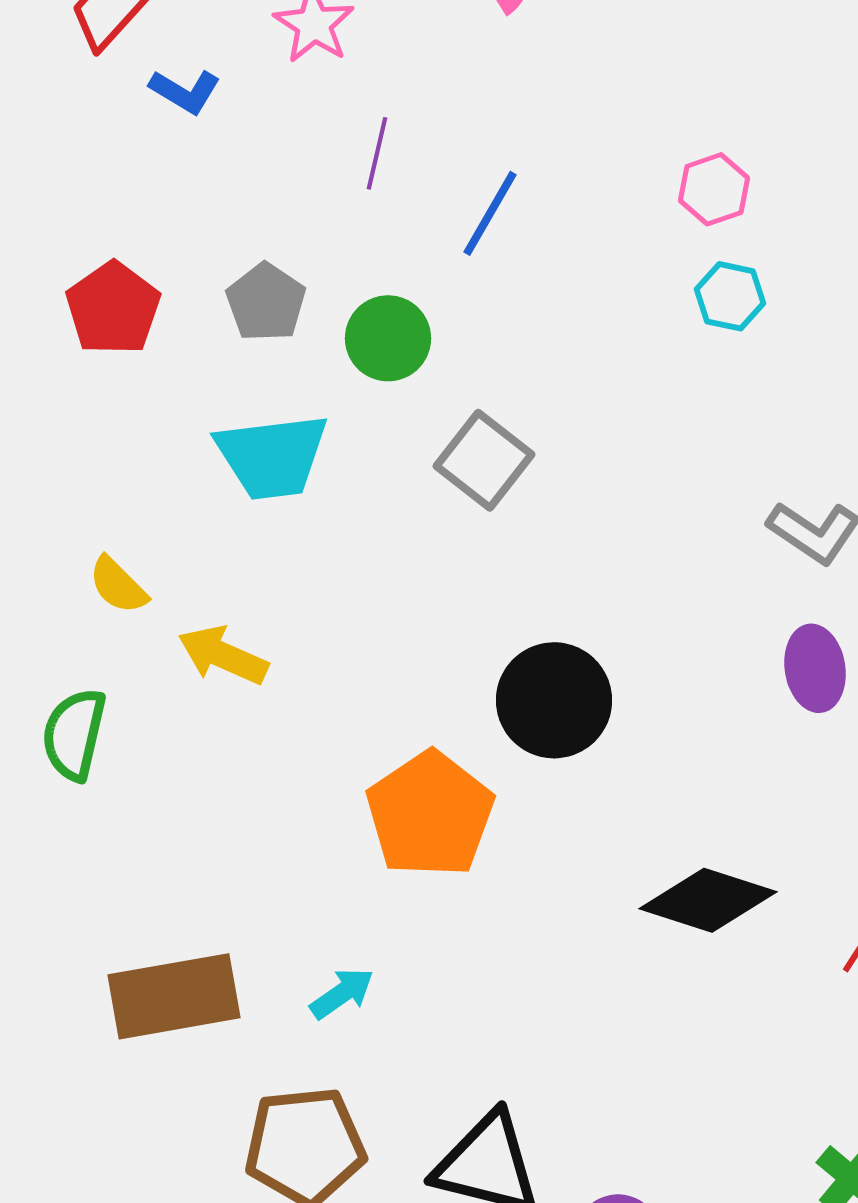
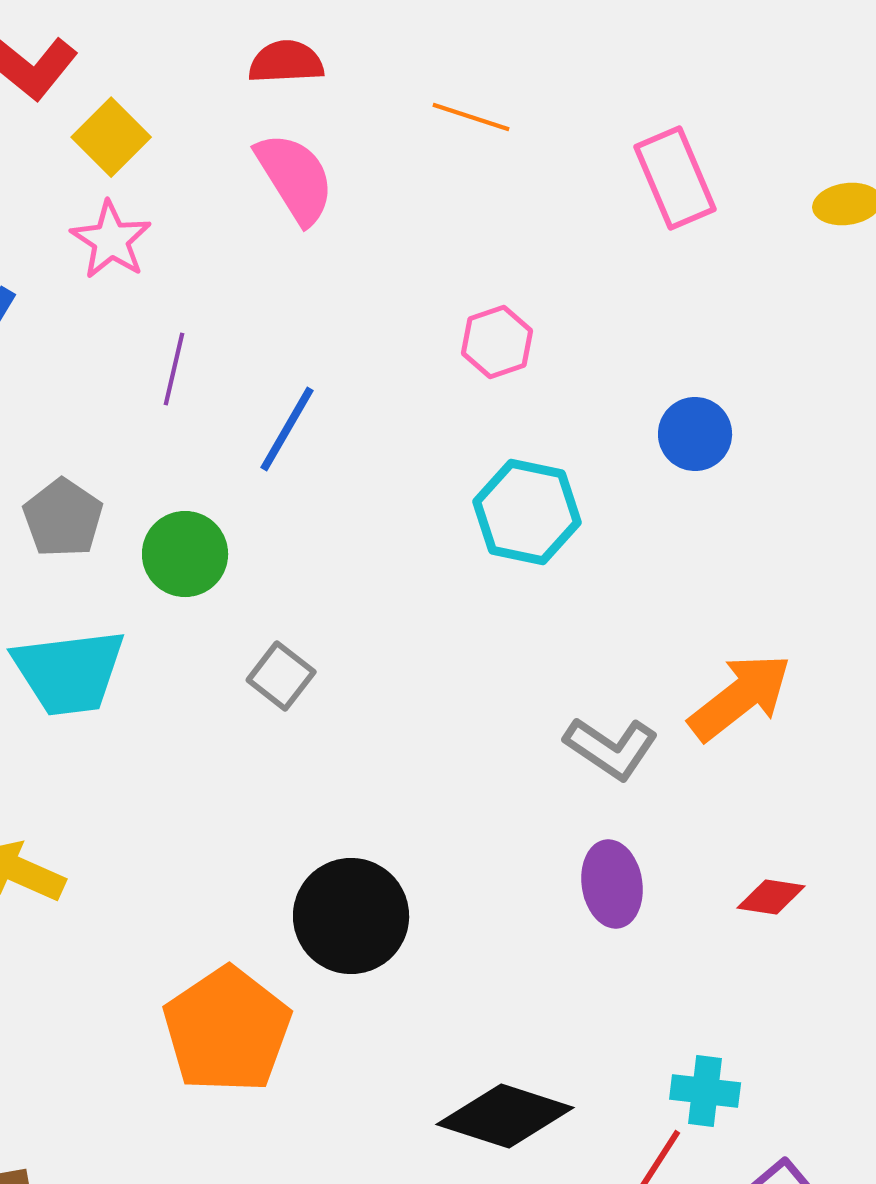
pink hexagon: (714, 189) -> (497, 342), moved
cyan hexagon: (730, 296) -> (527, 512), size x1.5
gray square: (484, 460) -> (281, 676), size x0.7

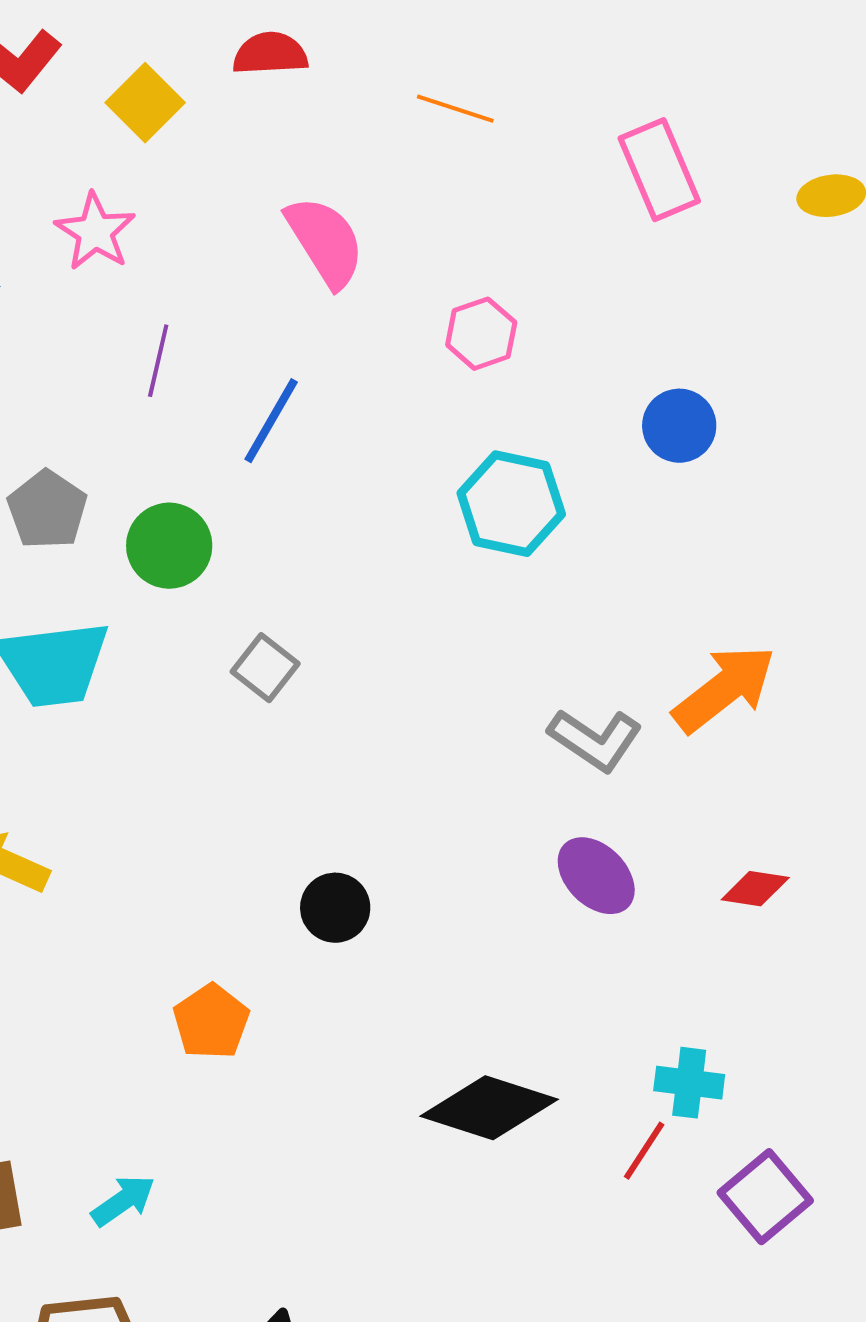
yellow square: (111, 137) -> (145, 103), moved
pink semicircle: (295, 178) -> (325, 242), moved
purple ellipse: (612, 884) -> (596, 876), turned -36
black circle: (351, 916) -> (335, 908), size x0.6
orange pentagon: (227, 1030) -> (211, 1022), size x0.6

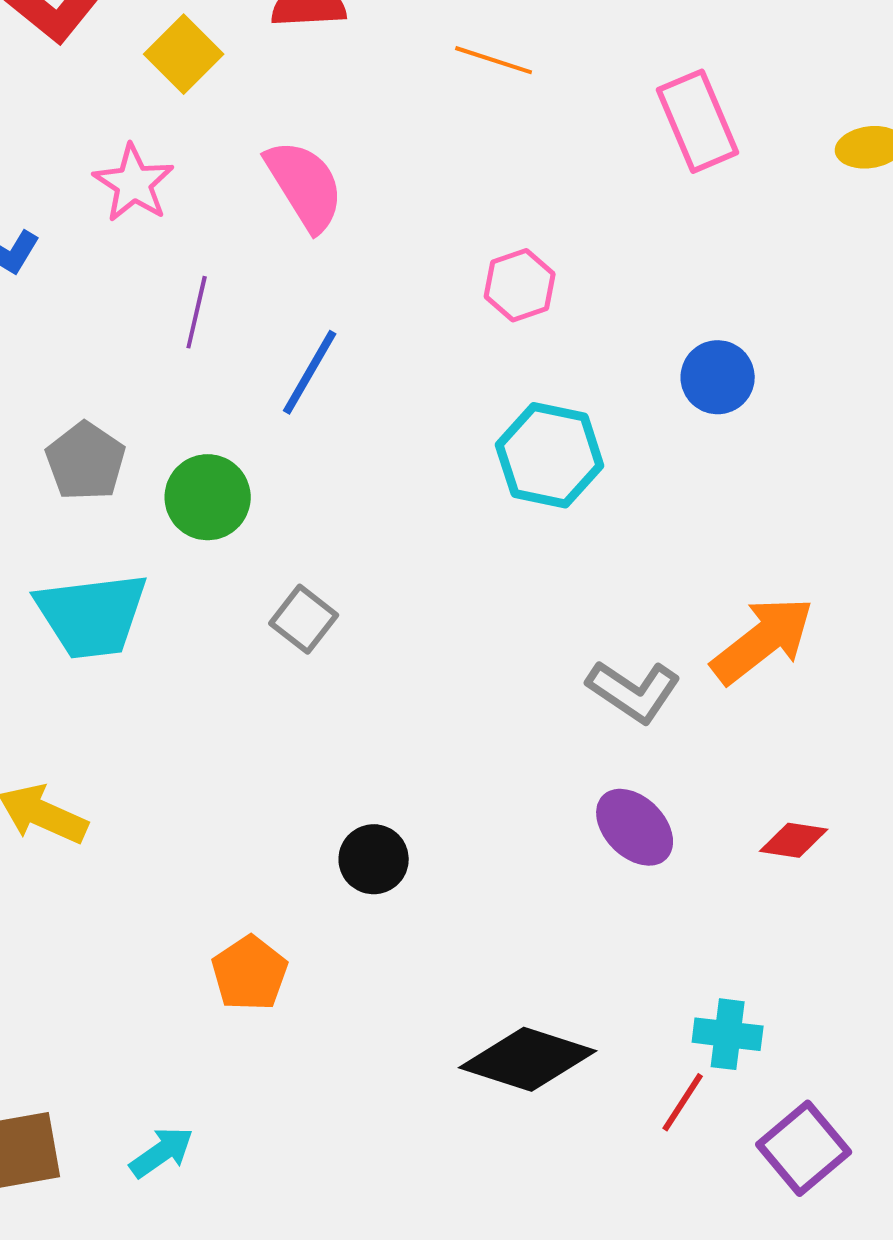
pink semicircle: (325, 242) -> (305, 185), moved

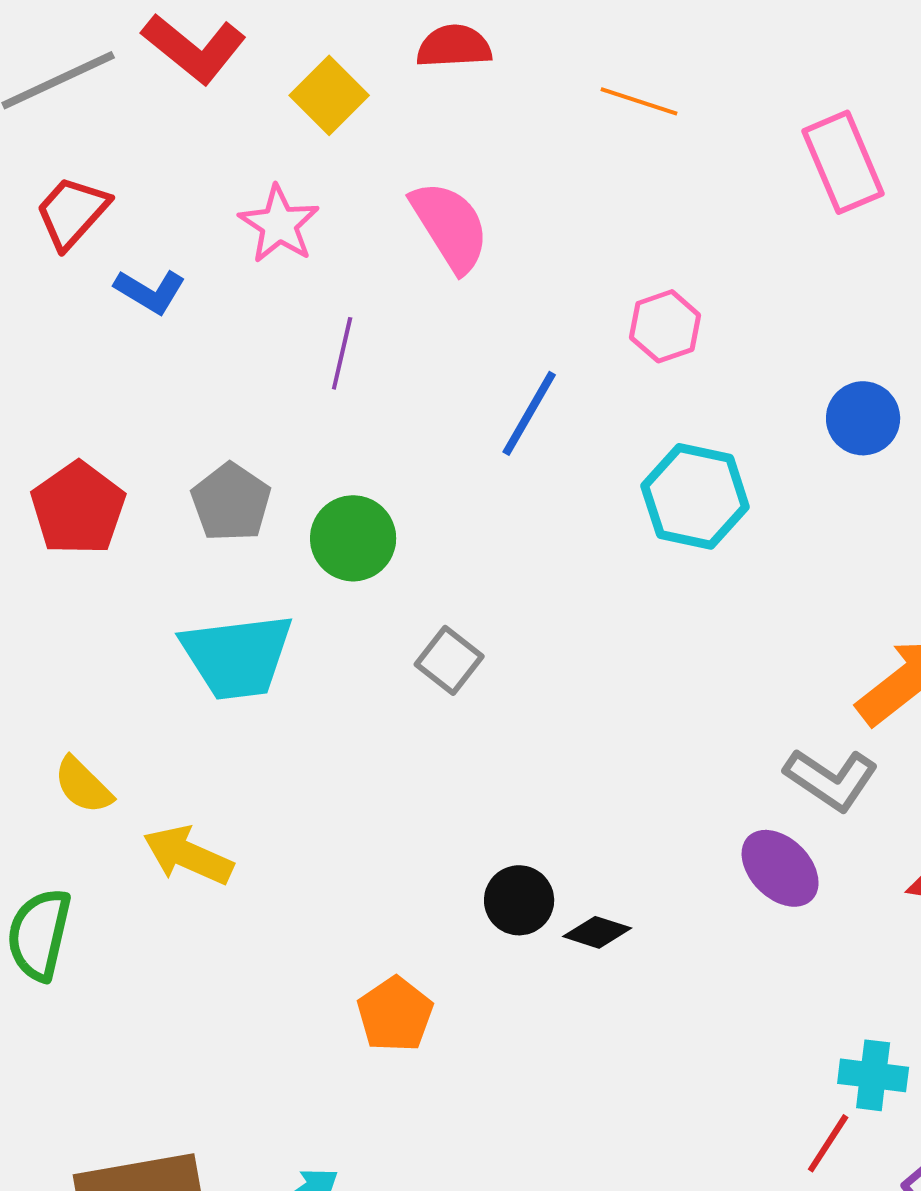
blue line: (310, 372) -> (529, 413), moved
gray L-shape: (634, 691) -> (831, 779), moved
black diamond: (528, 1059) -> (597, 932), moved, size x0.5

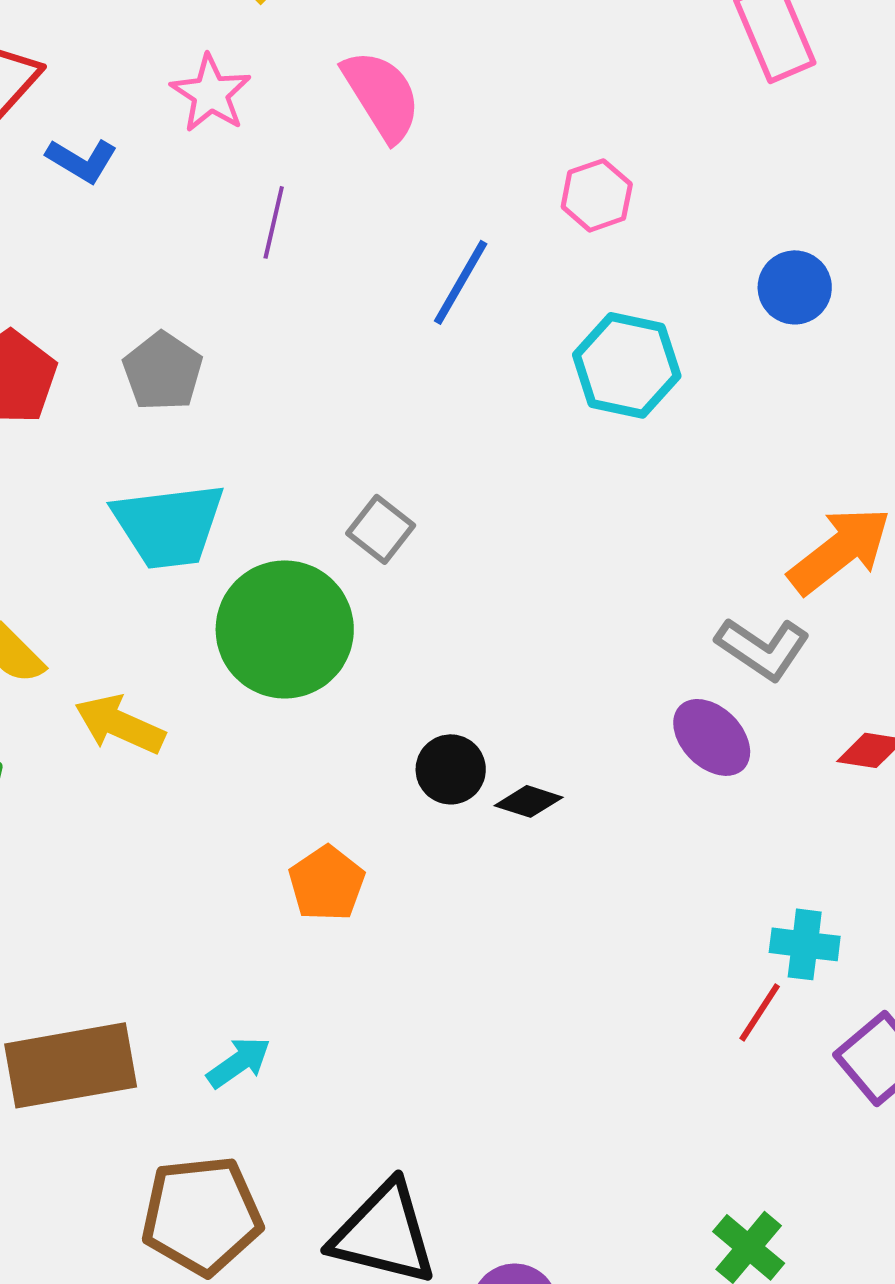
green circle: (353, 538) -> (285, 629), moved, size x1.6

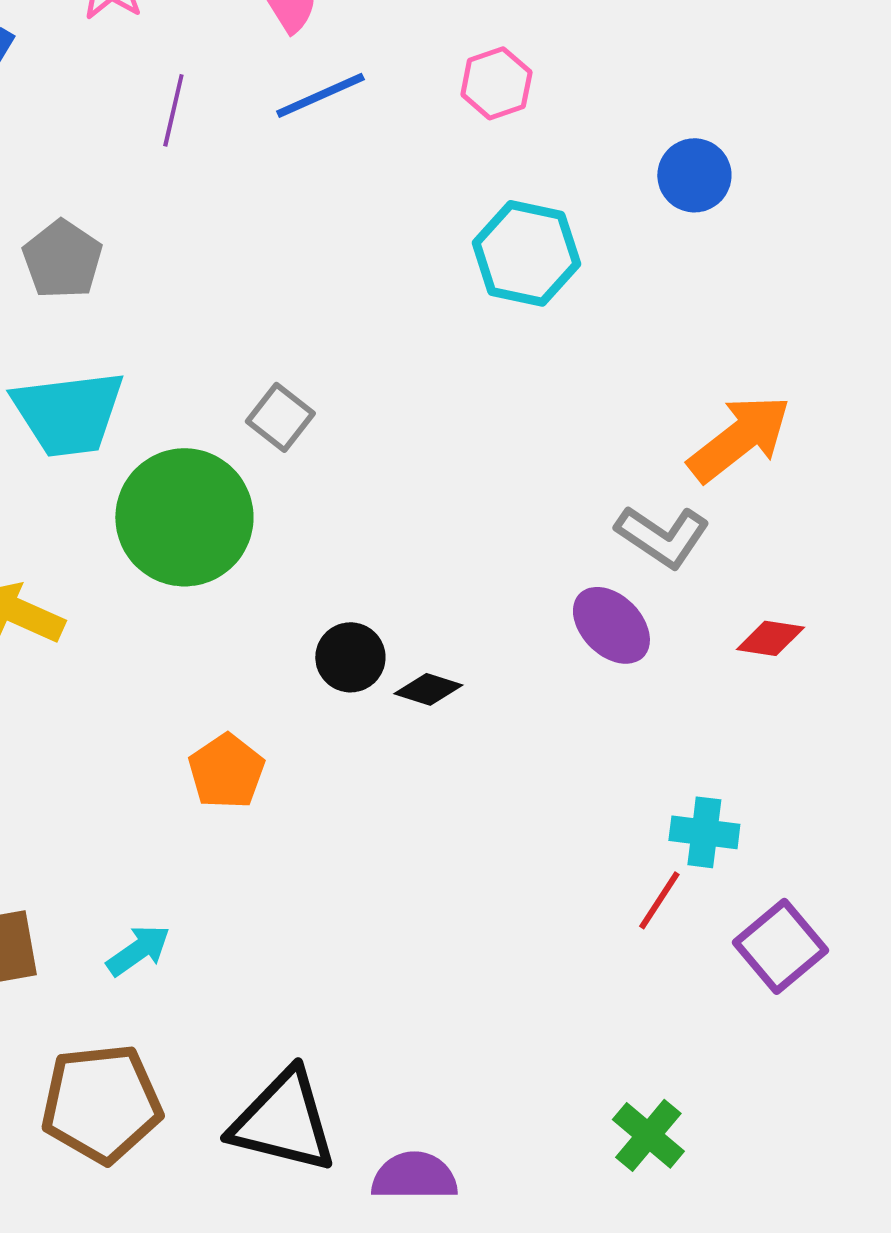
blue line: (461, 282) -> (320, 95), moved, turned 36

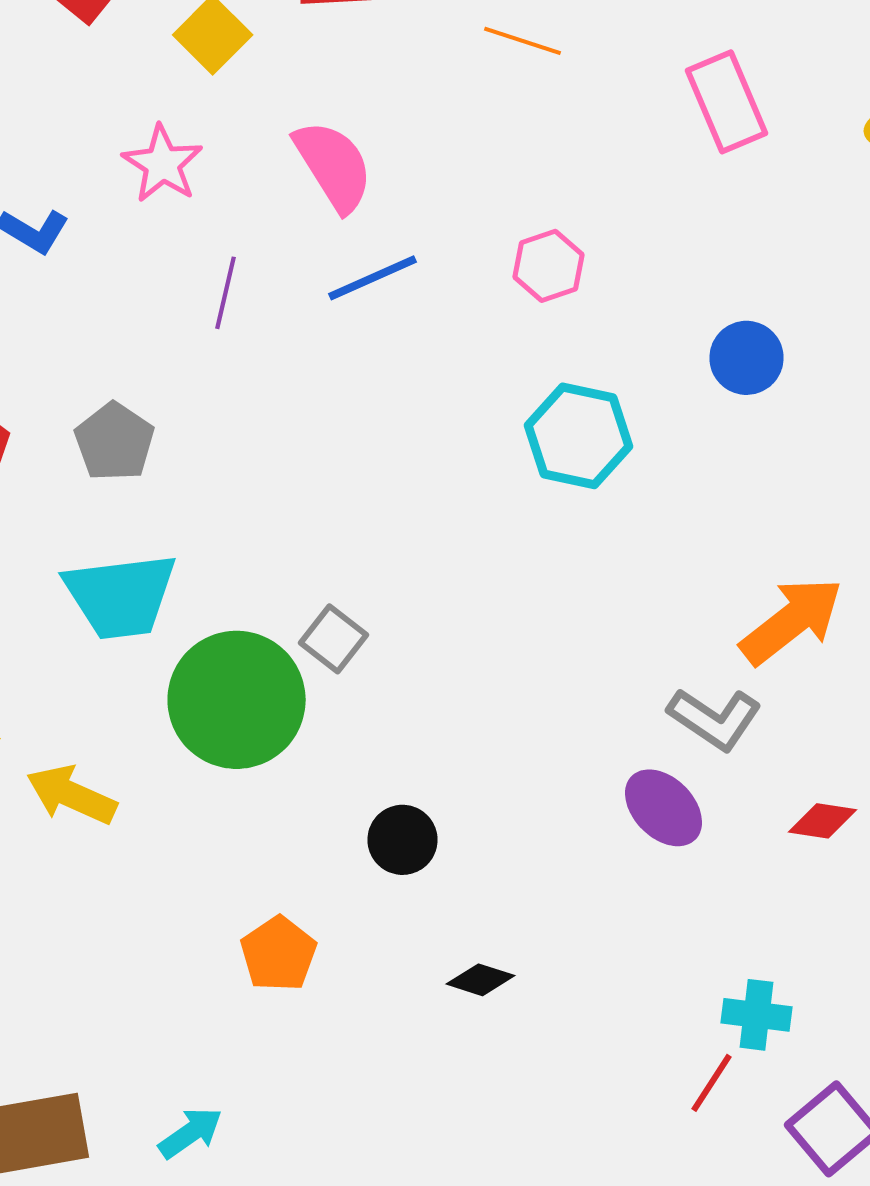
gray square: (280, 417) -> (334, 639), moved
black diamond: (428, 689) -> (480, 980), moved

